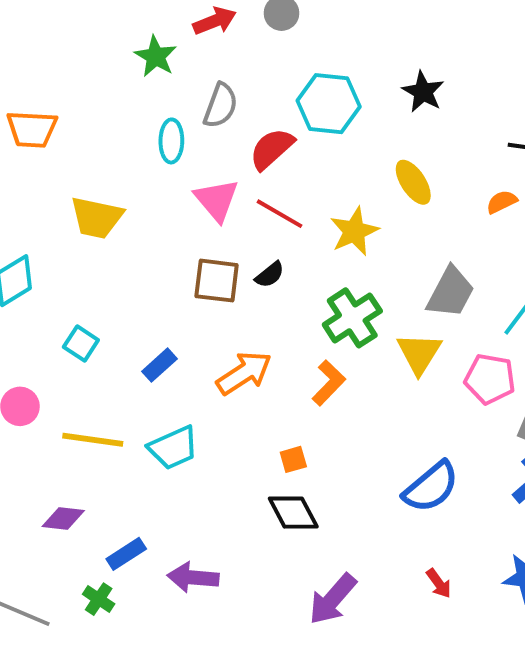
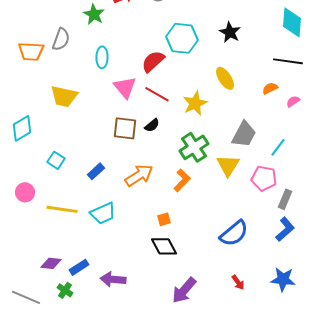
gray semicircle: (221, 106) -> (61, 39), moved
purple diamond: (63, 518) -> (51, 263), moved

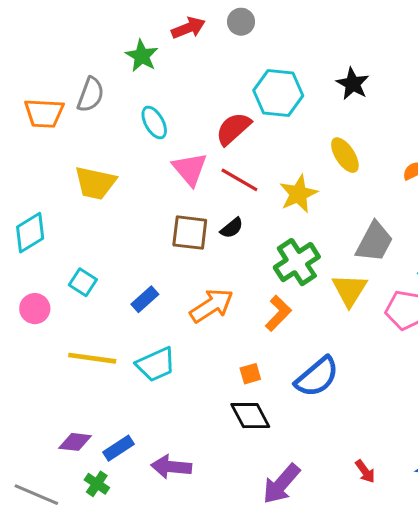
cyan ellipse: (102, 57) -> (154, 122), turned -30
pink circle: (25, 192) -> (35, 309), moved
blue semicircle: (234, 233) -> (317, 377), moved

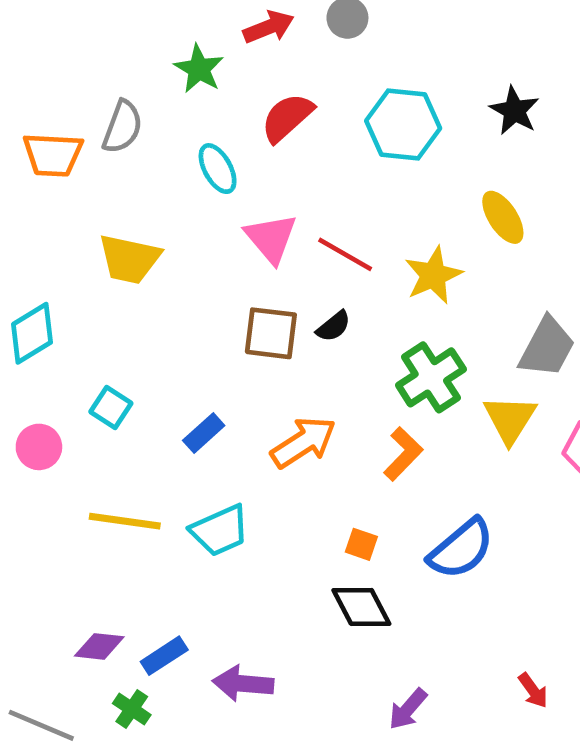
red semicircle: (233, 129) -> (287, 118), moved
orange square: (250, 374) -> (361, 544), turned 35
purple arrow: (281, 484) -> (408, 709), size x0.7

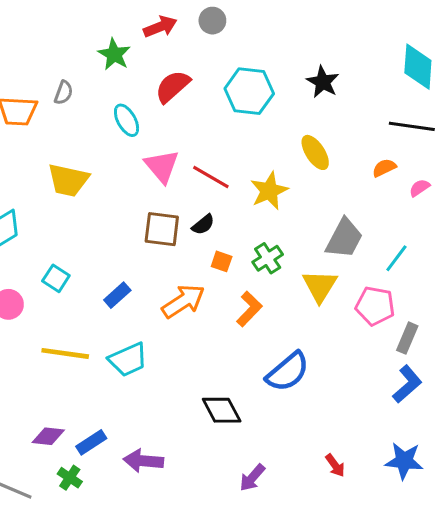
gray semicircle: (122, 127) -> (64, 93), size x0.7
green cross: (431, 377) -> (268, 258), size x0.7
orange square: (361, 544) -> (222, 261), moved

